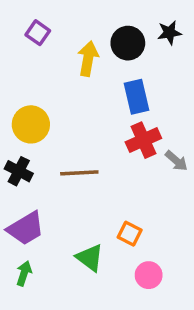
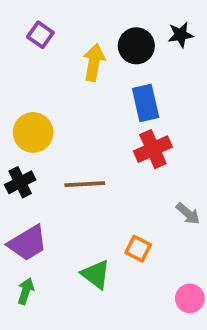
gray arrow: (176, 161) -> (188, 214), moved
black cross: (19, 171) -> (20, 182), turned 36
pink circle: (149, 275) -> (190, 298), moved

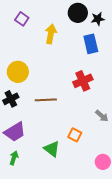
black circle: (136, 46) -> (78, 13), moved
blue rectangle: (146, 103) -> (91, 44), moved

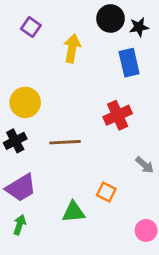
green triangle: (52, 149) -> (74, 212), turned -42

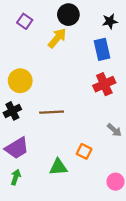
black circle: (111, 18) -> (68, 15), moved
yellow arrow: (72, 48) -> (57, 38), turned 30
red cross: (118, 115) -> (104, 84), moved

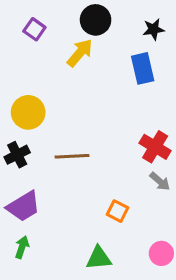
red cross: (104, 84) -> (155, 147), moved, turned -35
green triangle: (58, 167) -> (99, 258), moved

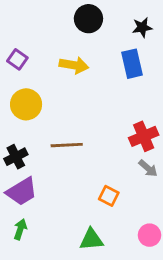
purple square: (34, 29) -> (17, 59), moved
yellow arrow: (80, 53) -> (74, 65), moved, turned 60
red cross: (155, 147) -> (144, 136), turned 36
black cross: (17, 155) -> (16, 157), moved

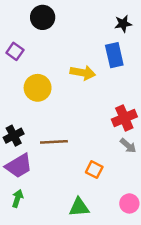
black circle: (88, 19) -> (43, 17), moved
yellow arrow: (74, 65) -> (83, 73), moved
yellow circle: (26, 104) -> (38, 88), moved
brown line: (67, 145) -> (54, 142), moved

